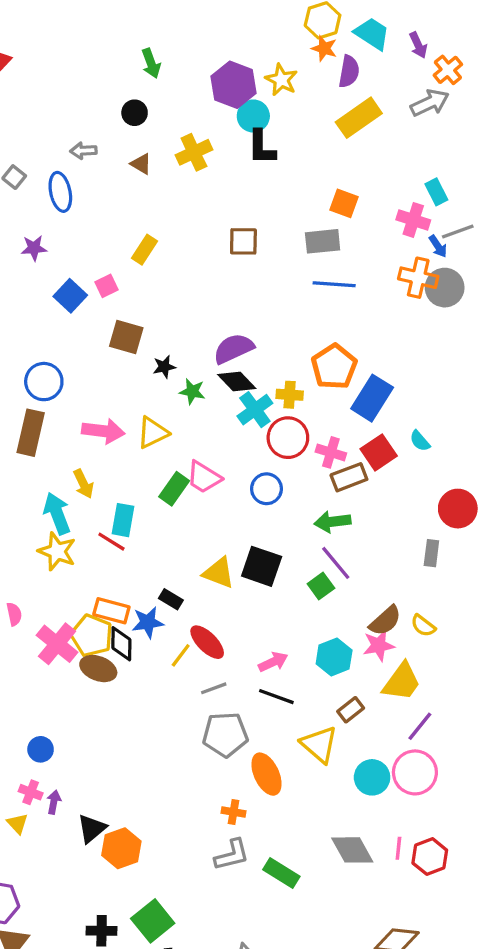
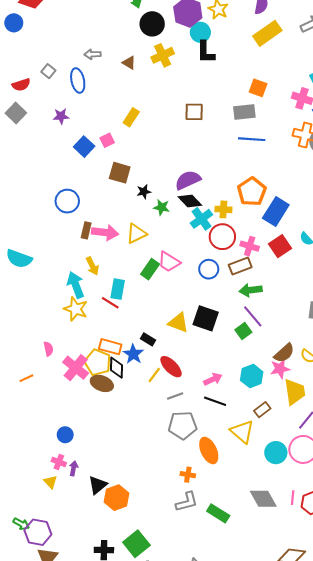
black circle: (135, 113) -> (152, 24), moved, size x1.5
brown rectangle: (31, 433) -> (86, 230), moved, size x0.6
brown rectangle: (349, 477) -> (240, 266), moved
blue star: (148, 622) -> (133, 354), turned -30
yellow trapezoid: (402, 682) -> (295, 392), turned -44

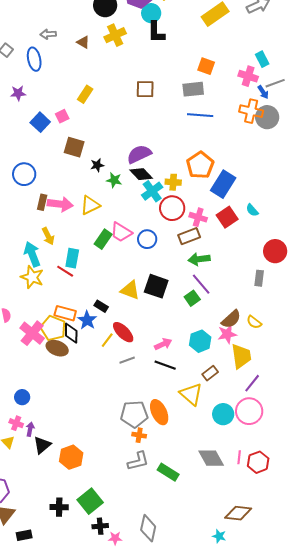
blue circle: (209, 269) -> (147, 239), moved
gray pentagon: (183, 425) -> (134, 414), moved
black triangle: (98, 485) -> (42, 445), moved

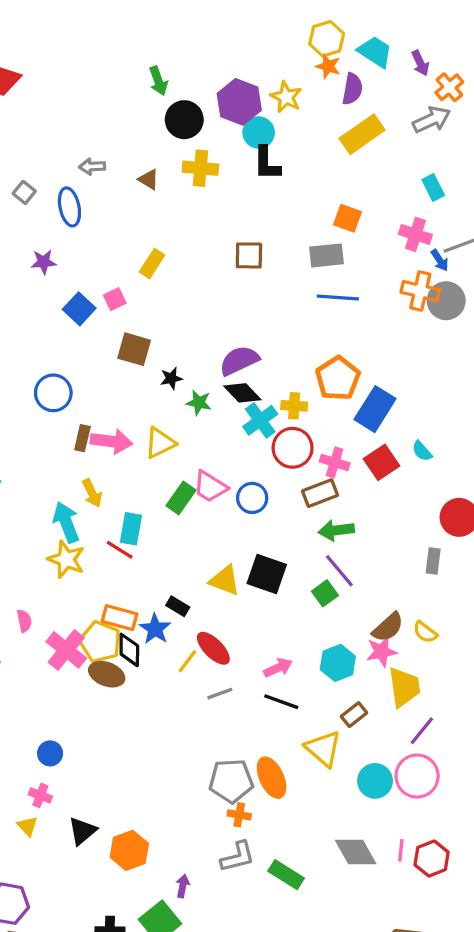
yellow cross: (115, 35) -> (200, 168), turned 30
cyan rectangle: (262, 59) -> (433, 188), moved
purple arrow: (30, 429) -> (183, 886), moved

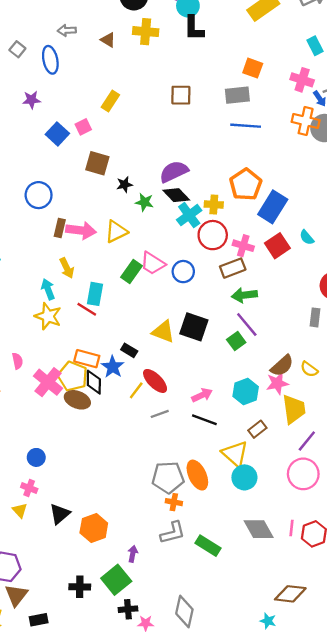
cyan arrow: (66, 522) -> (48, 289), size x0.7
cyan circle: (375, 781) -> (244, 477), moved

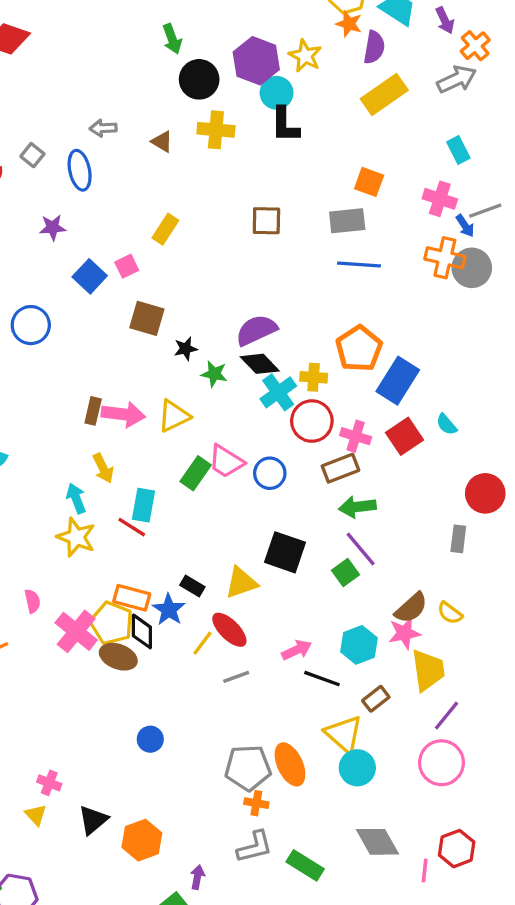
blue circle: (39, 195) -> (31, 325), moved
yellow triangle: (163, 332) -> (241, 583), moved, turned -40
black line: (204, 420) -> (322, 679), moved
blue circle: (36, 457) -> (150, 739), moved
pink line: (291, 528) -> (425, 870), moved

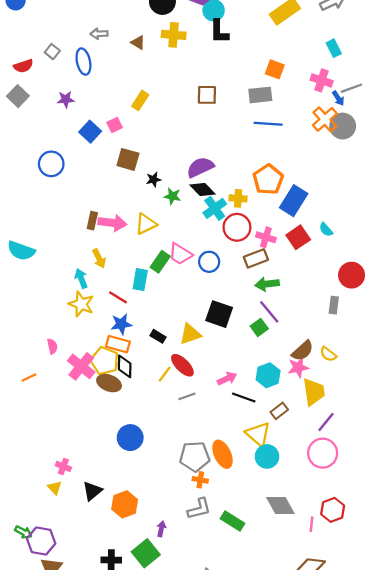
orange cross: (445, 258) -> (325, 119), turned 35
cyan rectangle: (144, 505) -> (140, 280), moved
blue star: (169, 610) -> (121, 324), moved, turned 30
blue circle: (150, 739) -> (130, 438), size x1.5

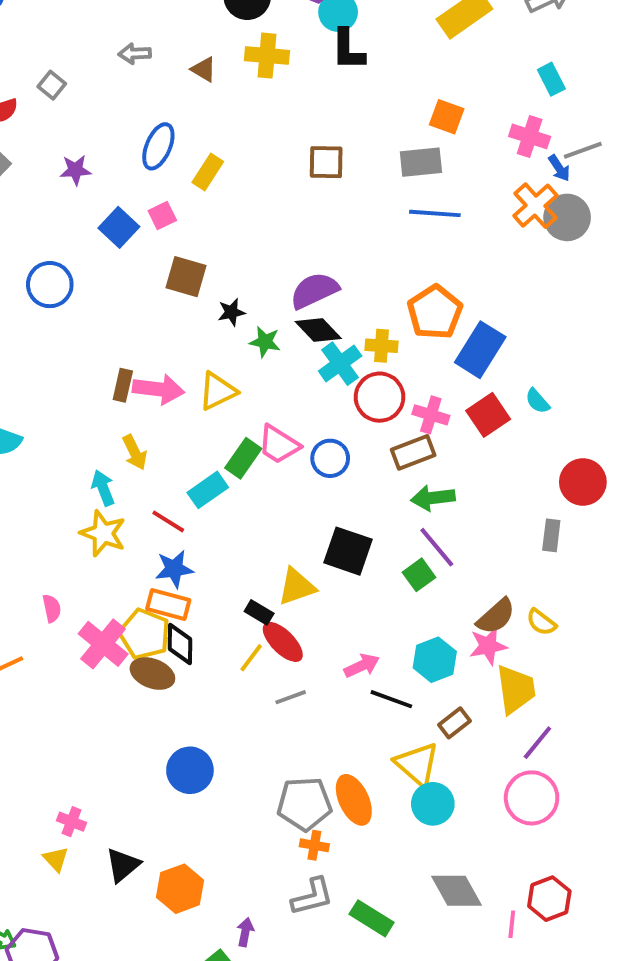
blue ellipse: (83, 62) -> (158, 146), moved, turned 35
cyan rectangle: (140, 280) -> (208, 490), turned 45
black rectangle: (158, 336) -> (259, 612), moved

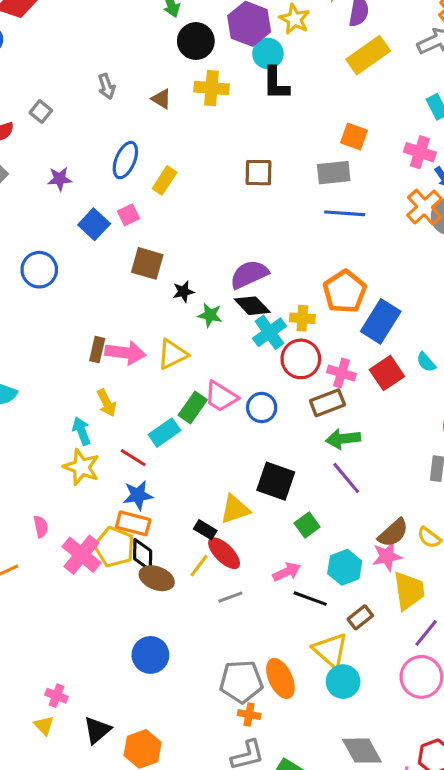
gray arrow: (135, 54) -> (107, 86), turned -105
green square: (419, 575) -> (307, 525), moved
brown ellipse: (152, 674) -> (157, 578), moved

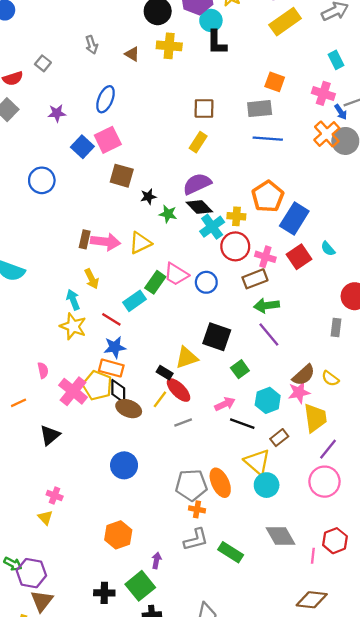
yellow rectangle: (165, 180) -> (198, 142), moved
pink square: (129, 215) -> (108, 140), size x1.6
black triangle: (97, 730) -> (50, 435), moved

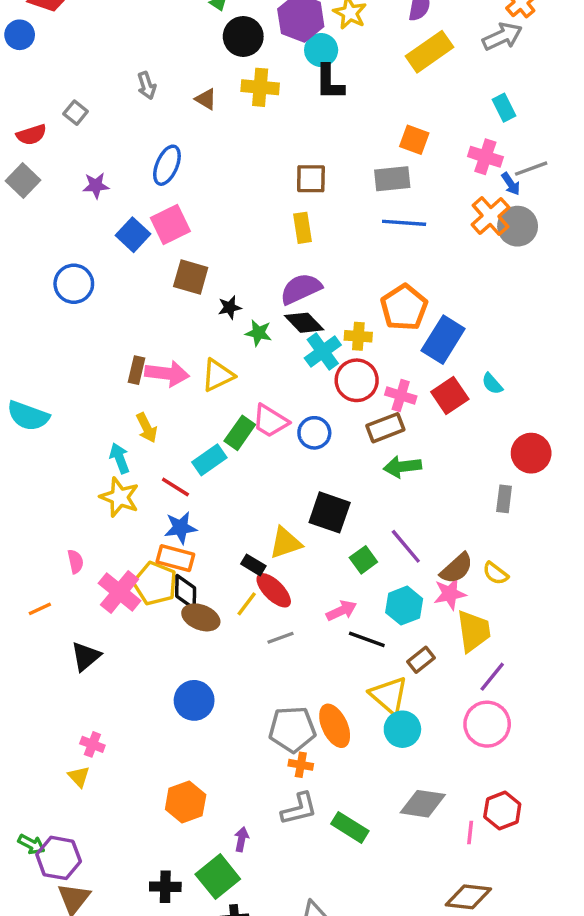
yellow rectangle: (198, 142) -> (302, 228), turned -42
purple line: (269, 334) -> (406, 546), moved
gray diamond: (280, 536) -> (423, 804), turned -52

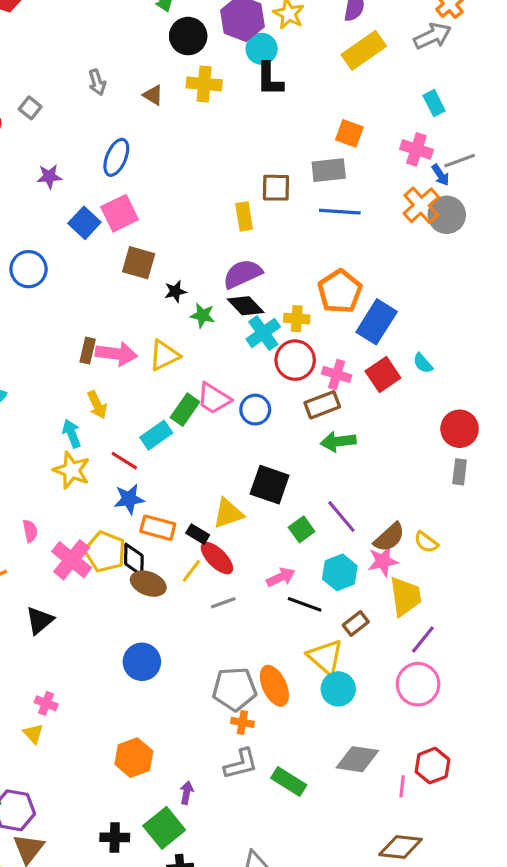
brown square: (311, 179) -> (276, 188), moved
gray rectangle: (504, 499) -> (460, 472), moved
orange rectangle: (175, 558) -> (158, 528), moved

